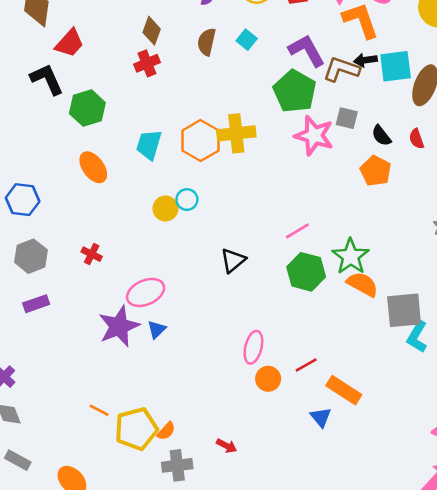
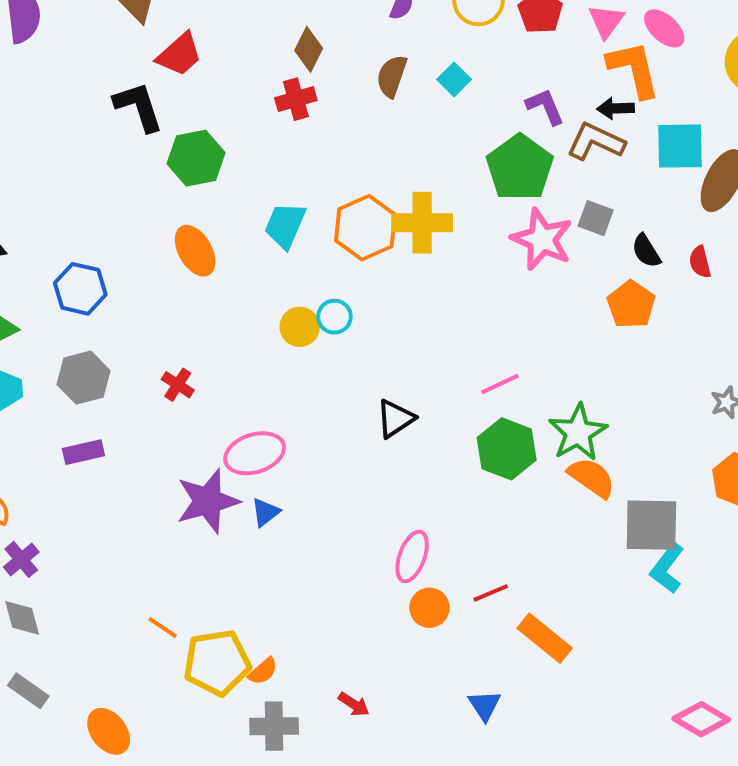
purple L-shape: (307, 50) -> (545, 107), size x0.7
black arrow: (365, 60) -> (616, 108), moved
blue triangle: (321, 417) -> (485, 705), moved

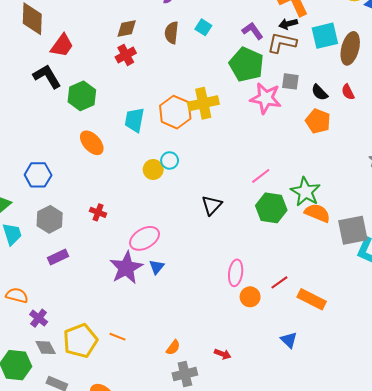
brown diamond: (309, 49) -> (127, 28), turned 65
yellow pentagon: (217, 663) -> (80, 341), moved

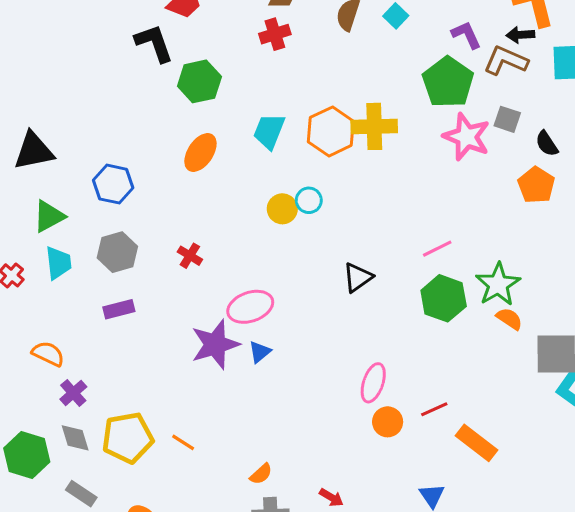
orange ellipse: (92, 143) -> (200, 152), turned 65
orange semicircle: (317, 213) -> (509, 319), size x0.7

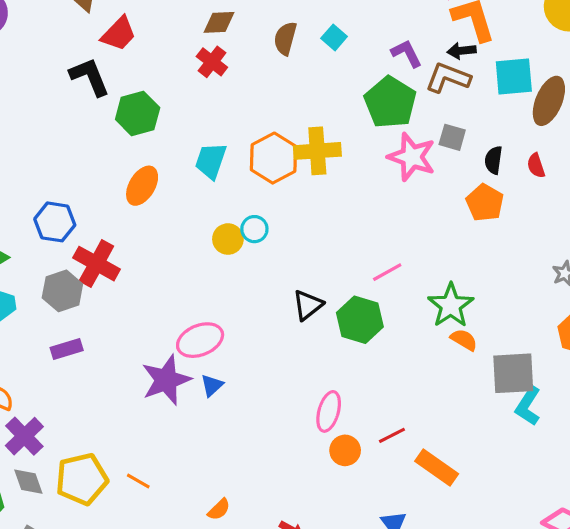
red cross: (275, 34) -> (212, 62), turned -32
black semicircle: (547, 144) -> (493, 160), turned 44
red cross: (190, 256) -> (96, 264), moved, size x1.8
green hexagon: (444, 298) -> (360, 320), moved
purple cross: (73, 393) -> (24, 436), size x1.4

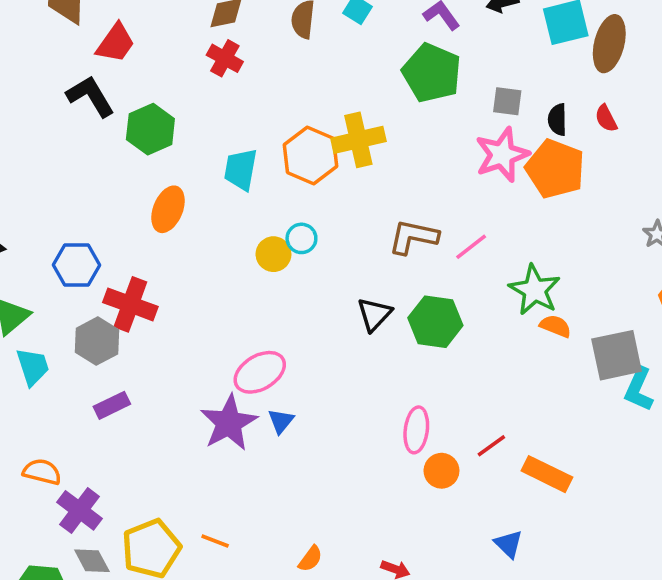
brown L-shape: (448, 78) -> (413, 237), moved
pink star: (412, 157) -> (502, 155), moved, turned -30
orange pentagon: (485, 203) -> (555, 169), size x1.4
pink line: (387, 272) -> (471, 247), moved

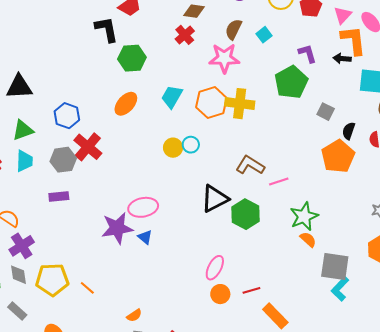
pink star: (502, 155) -> (224, 58), moved
black triangle: (374, 314) -> (215, 199), size x1.4
blue triangle: (281, 421) -> (145, 237), turned -49

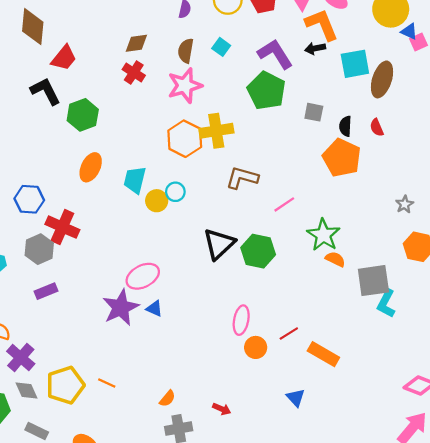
purple L-shape: (307, 54) -> (275, 54), size x1.5
cyan trapezoid: (172, 97) -> (135, 180), moved
brown L-shape: (250, 165) -> (242, 178), moved

